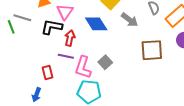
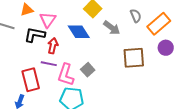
red rectangle: (48, 72) -> (31, 80), size x1.6

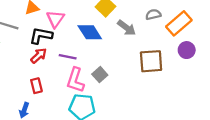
gray semicircle: (136, 16) -> (153, 14), turned -80
red arrow: (53, 46) -> (39, 56), moved, turned 35
purple line: (49, 64) -> (68, 57), moved
red rectangle: (31, 80) -> (36, 86), size x0.6

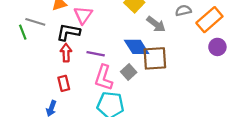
blue diamond: (90, 32) -> (137, 47), moved
red arrow: (39, 56) -> (66, 53), turned -48
brown square: (151, 61) -> (155, 58), moved

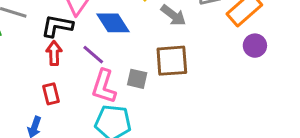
blue diamond: (137, 47) -> (113, 23), moved
purple line: (96, 54) -> (93, 55), turned 30
gray square: (129, 72) -> (137, 79), turned -35

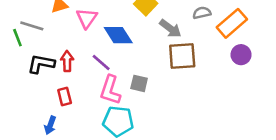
black L-shape: (57, 26) -> (41, 64), moved
brown square: (172, 61) -> (182, 56), moved

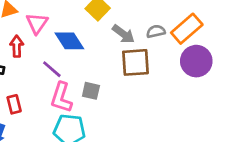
gray semicircle: (202, 13) -> (156, 31), moved
purple circle: (241, 55) -> (196, 61), size x1.5
red arrow: (67, 61) -> (17, 46), moved

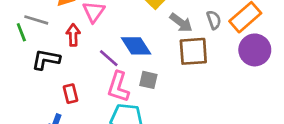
gray semicircle: (156, 31) -> (214, 20), turned 84
blue diamond: (69, 41) -> (136, 46), moved

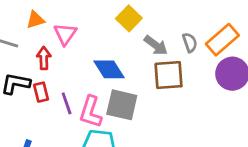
purple line: (109, 58) -> (67, 103), moved, turned 30
gray square: (148, 80) -> (122, 105), size x1.6
red rectangle: (70, 94) -> (41, 92), moved

